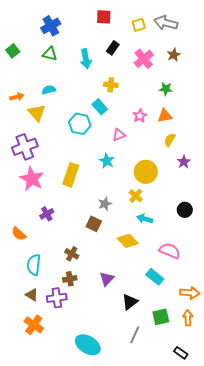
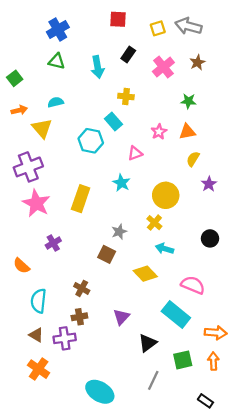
green square: (13, 51) -> (15, 78), moved
cyan rectangle: (155, 277) -> (176, 315), size x1.4

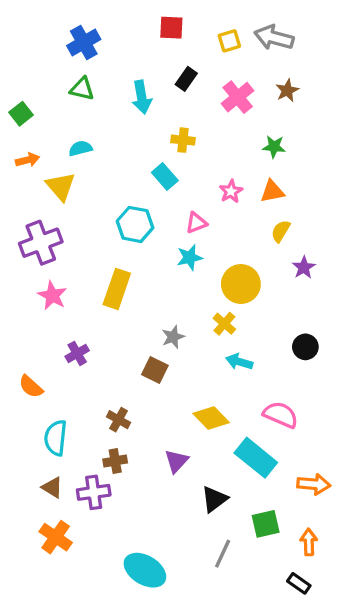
cyan hexagon: (91, 141) -> (135, 224), moved
cyan star: (121, 183) -> (190, 258), moved, turned 30
pink star: (36, 203) -> (52, 296), size x0.7
yellow diamond: (145, 274) -> (211, 418), moved
orange arrow: (213, 361) -> (309, 542), moved

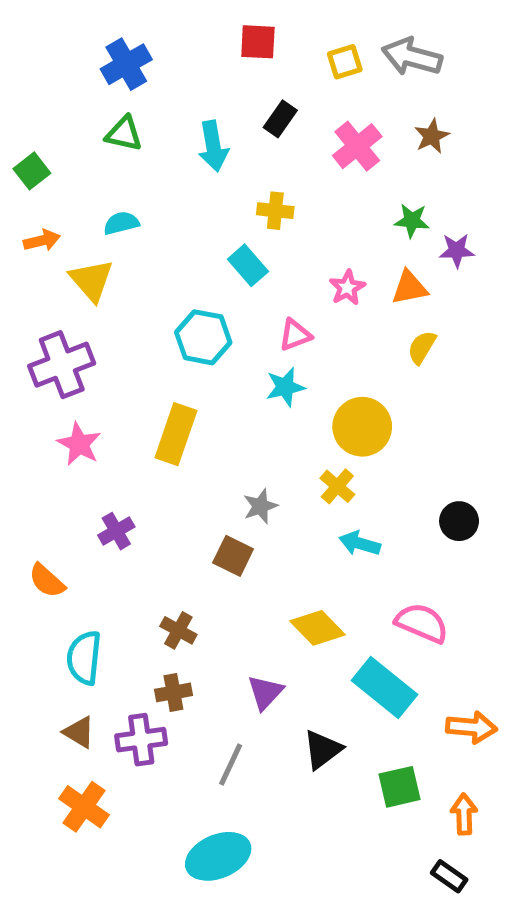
purple star: (304, 267) -> (457, 250), moved, turned 30
gray line: (223, 554) -> (231, 764), moved
cyan ellipse: (145, 570) -> (218, 856), turned -54

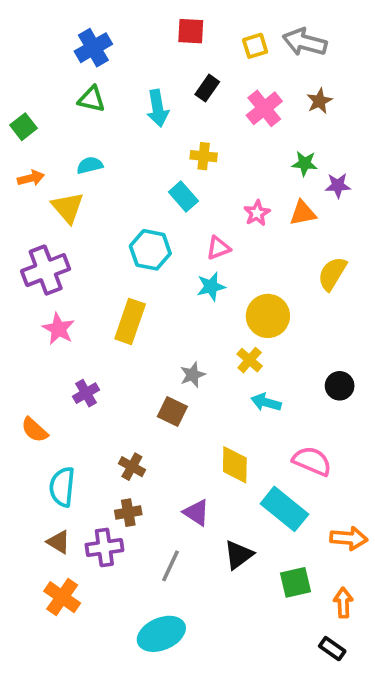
yellow semicircle: (422, 347) -> (332, 274), moved, size x1.4
yellow diamond: (317, 628) -> (235, 465), turned 45
purple triangle: (265, 692) -> (196, 513), turned -40

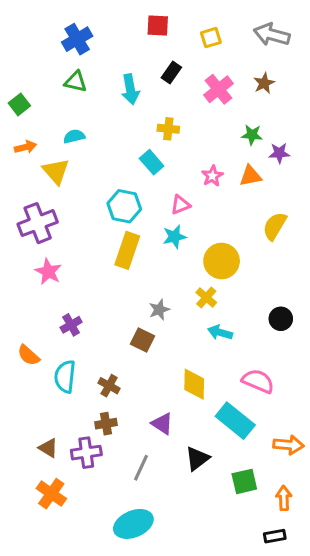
gray arrow: (305, 42) -> (272, 35), moved
yellow rectangle: (130, 321) -> (127, 250), moved
cyan semicircle: (62, 487) -> (65, 377), moved
black rectangle: (332, 649) -> (275, 536), turned -45

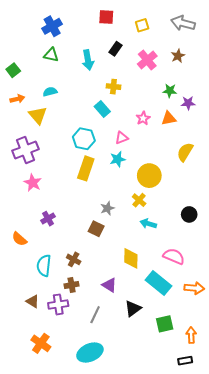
cyan semicircle: (65, 377) -> (44, 266), moved
orange arrow: (288, 445) -> (194, 288), moved
orange cross: (51, 494) -> (41, 343), moved

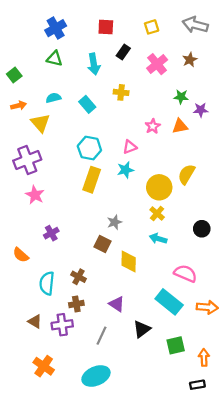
red square: (106, 17) -> (106, 27), moved
cyan rectangle: (102, 109) -> (87, 104), moved
yellow semicircle: (185, 152) -> (187, 174), moved
yellow cross: (139, 200) -> (157, 213), moved
yellow diamond: (131, 258) -> (129, 261), moved

